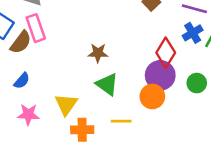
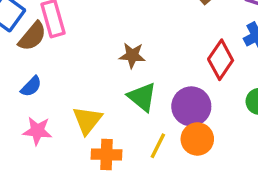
purple circle: (160, 75) -> (191, 106), moved
orange circle: (152, 96) -> (197, 139), moved
yellow line: (121, 121) -> (158, 146), turned -66

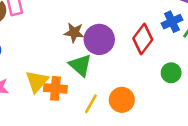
purple circle: (191, 106) -> (99, 39), moved
orange cross: (106, 155) -> (55, 88), moved

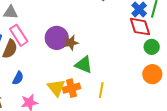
purple circle: (99, 39) -> (57, 38), moved
red diamond: (143, 39) -> (140, 27), moved, turned -35
orange circle: (122, 100) -> (152, 74), moved

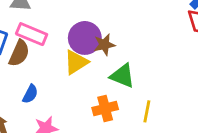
pink rectangle: (19, 35) -> (32, 34), turned -35
yellow triangle: (56, 88) -> (76, 62), moved, turned 36

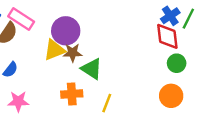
brown star: (104, 45) -> (73, 53), moved

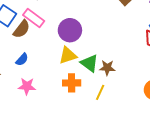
yellow triangle: (54, 50) -> (68, 55), moved
brown star: (73, 53) -> (107, 68), moved

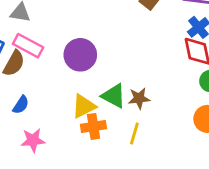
yellow triangle: (68, 55) -> (84, 106), moved

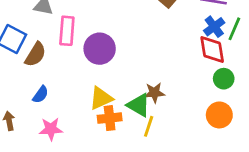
pink rectangle: (28, 46) -> (67, 31), moved, turned 64
green triangle: (114, 96) -> (139, 105), moved

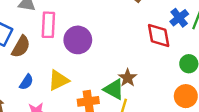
red diamond: (212, 50) -> (159, 36), moved
brown star: (154, 93) -> (128, 78), turned -30
yellow triangle: (101, 98) -> (59, 80), moved

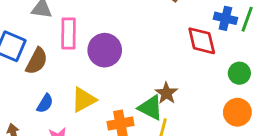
blue cross: (179, 18) -> (225, 18), turned -36

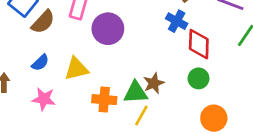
blue cross: (225, 18) -> (177, 21), moved
green circle: (239, 73) -> (199, 78), moved
green triangle: (151, 108) -> (136, 93), turned -45

